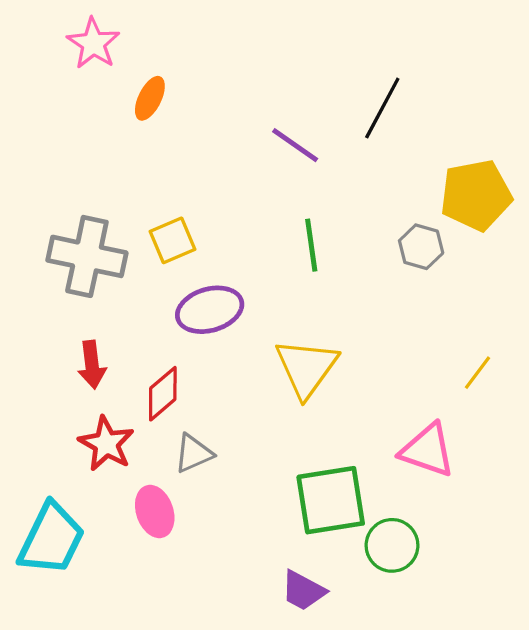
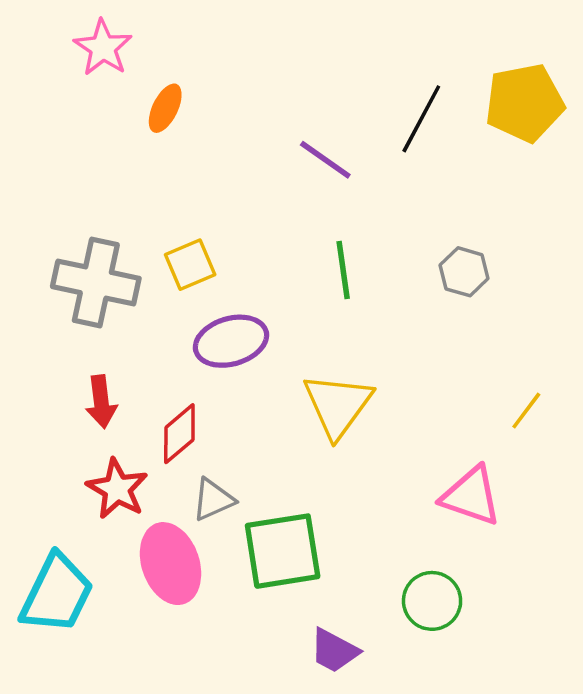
yellow pentagon: (476, 195) -> (525, 103), moved
green square: (331, 500) -> (283, 551), moved
pink ellipse: (155, 512) -> (171, 564), size x1.4

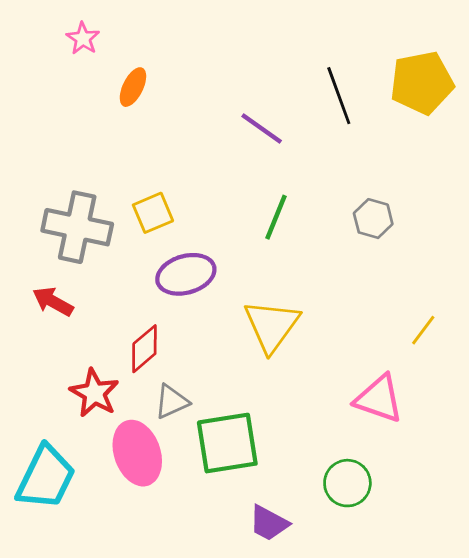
pink star: (103, 48) -> (83, 38), size x0.7
black line: (421, 119) -> (339, 96), turned -48
green line: (343, 270) -> (276, 217), turned 30
red arrow: (101, 402) -> (53, 302), moved, turned 126

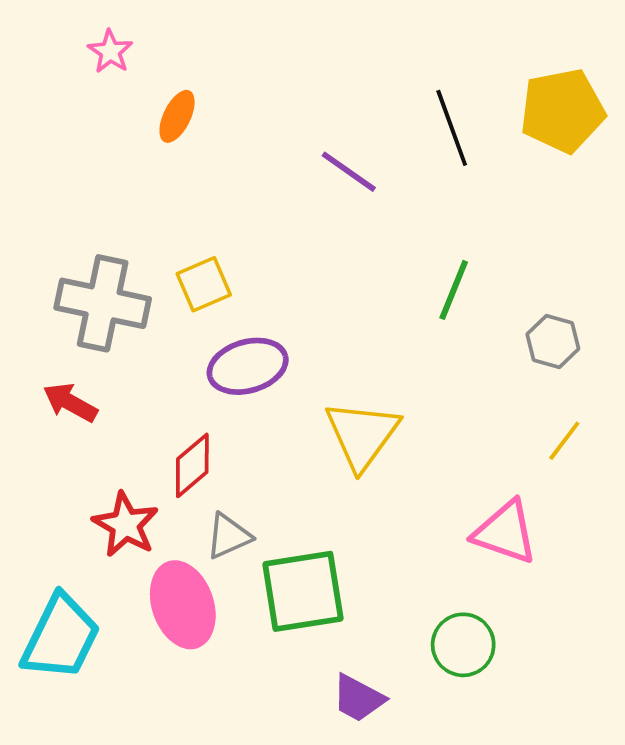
green line: (276, 217) -> (454, 290), moved
gray hexagon: (373, 219) -> (553, 341), moved

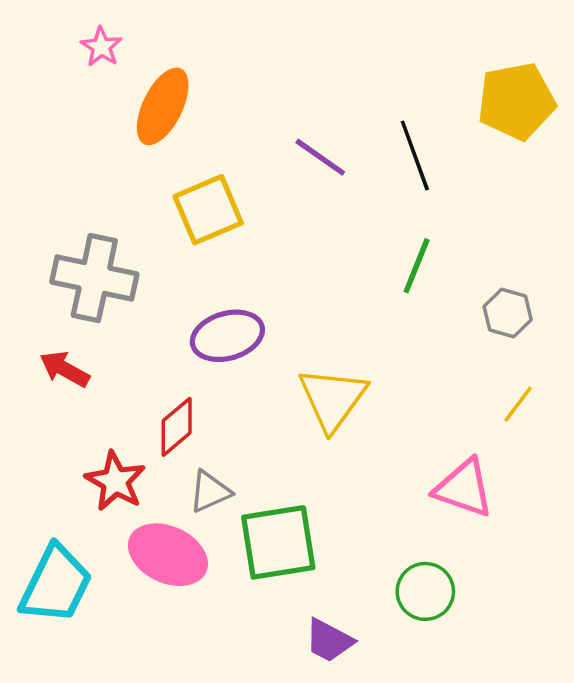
orange ellipse: (177, 116) -> (163, 106), size x1.6
black line: (452, 128) -> (415, 155), moved
yellow square: (204, 284) -> (208, 210), moved, size x1.4
pink ellipse: (183, 605) -> (168, 555), turned -46

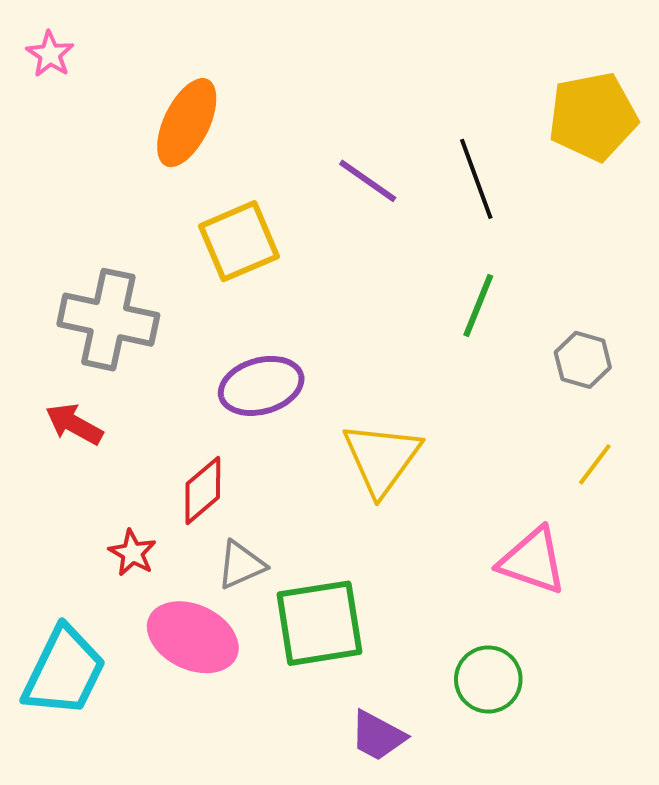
pink star: (101, 47) -> (50, 54), moved
red star: (115, 481) -> (132, 553), size x0.7

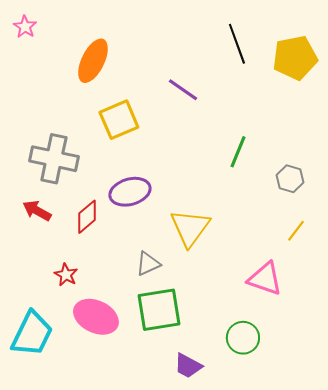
black line: (476, 179) -> (237, 44), moved
red diamond: (203, 490) -> (87, 217), moved
gray triangle: (241, 565) -> (148, 264), moved

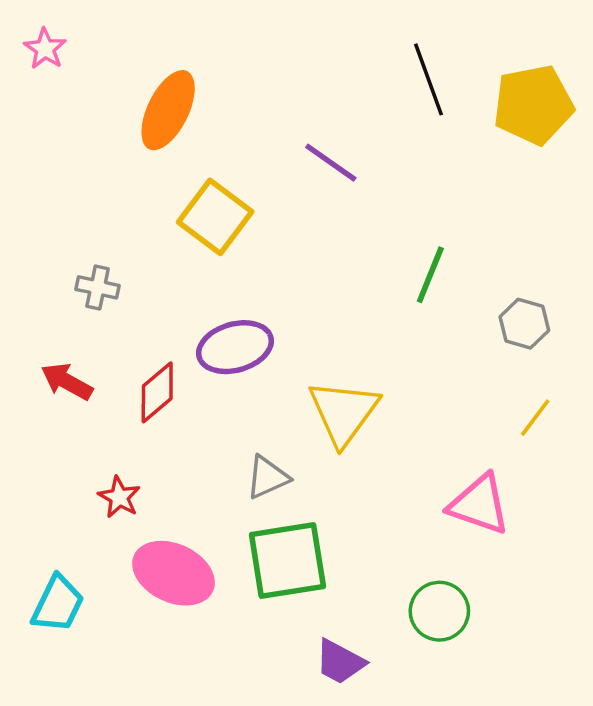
yellow square: (119, 120) -> (215, 217), turned -30
gray cross: (54, 159) -> (98, 287), size x0.5
cyan trapezoid: (32, 334) -> (58, 604), size x0.7

